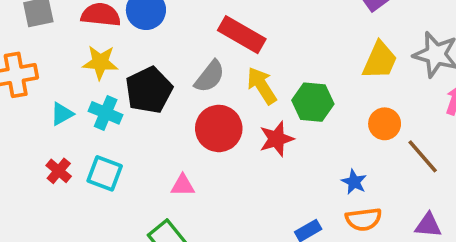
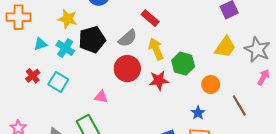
red rectangle: (242, 35) -> (150, 18), size x0.7
orange circle: (385, 124) -> (211, 85), moved

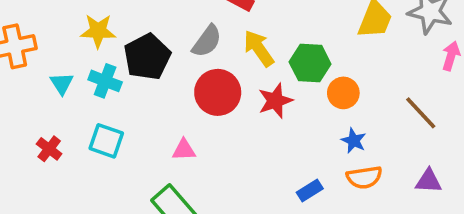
cyan triangle: (40, 44) -> (62, 83), turned -32
red cross: (33, 76) -> (49, 149), moved
orange circle: (211, 85) -> (343, 93), moved

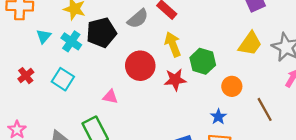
gray semicircle: (207, 41) -> (138, 19), moved
orange circle: (343, 93) -> (232, 86), moved

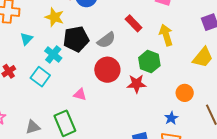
gray semicircle: (138, 19) -> (106, 40), moved
cyan cross: (71, 41) -> (53, 54), moved
yellow arrow: (173, 44) -> (166, 35), moved
green hexagon: (203, 61) -> (149, 62), moved

